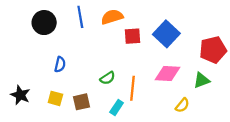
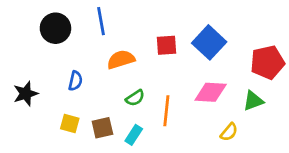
orange semicircle: (112, 17) -> (121, 60), moved
black star: (20, 95) -> (26, 94), moved, turned 30
cyan rectangle: (117, 108) -> (134, 135), moved

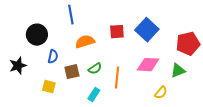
black circle: (55, 28) -> (37, 35), moved
brown square: (102, 128) -> (72, 72), moved

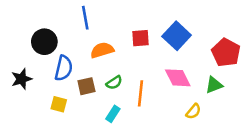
red pentagon: (188, 44) -> (226, 53), turned -30
blue semicircle: (53, 57) -> (64, 68), size x1.5
pink diamond: (148, 65) -> (178, 78), turned 60

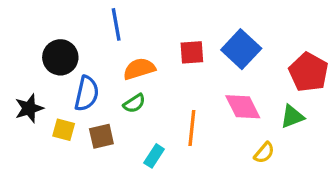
green semicircle: (114, 83) -> (134, 103), moved
brown square: (86, 86) -> (101, 136), moved
yellow square: (59, 104) -> (64, 130), moved

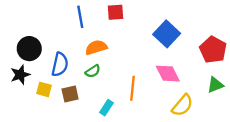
red square: (192, 52) -> (115, 12), moved
black circle: (60, 57) -> (29, 49), moved
green triangle: (292, 117) -> (215, 85), moved
yellow semicircle: (264, 153) -> (182, 105), size x1.5

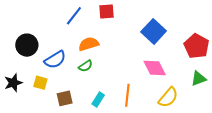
blue line: (80, 17) -> (74, 16), turned 48
blue semicircle: (60, 64) -> (55, 60), turned 45
black star: (20, 75) -> (13, 83), moved
orange line: (132, 88) -> (127, 95), moved
brown square: (70, 94) -> (65, 98), moved

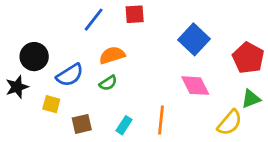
black star: (13, 83) -> (17, 87), moved
yellow semicircle: (168, 97) -> (230, 123), moved

